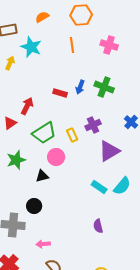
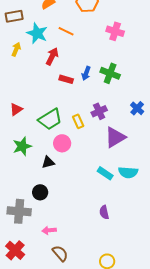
orange line: (72, 45) -> (66, 31), moved, turned -56
red arrow: (27, 106) -> (52, 56), moved
cyan semicircle: (122, 186) -> (128, 172), turned 54

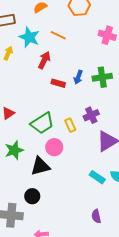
green cross: (110, 73) -> (102, 77), turned -30
black triangle: (48, 162) -> (40, 166), size x1.5

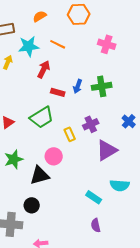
cyan star: (29, 37) -> (29, 46), turned -30
green trapezoid: (42, 123) -> (42, 117), moved
cyan rectangle: (97, 177) -> (94, 197), moved

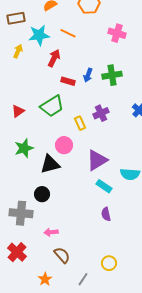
purple triangle: (107, 150) -> (97, 160), moved

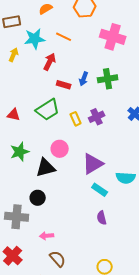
pink cross: (117, 33) -> (113, 37), size x1.4
red triangle: (18, 111) -> (14, 115), turned 48
yellow rectangle: (80, 123) -> (76, 119), moved

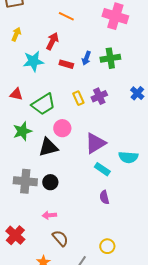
cyan star: (35, 39) -> (33, 61), moved
green trapezoid: (48, 110) -> (43, 104), moved
black circle: (38, 198) -> (50, 182), moved
gray cross: (17, 217) -> (25, 181), moved

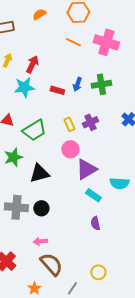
orange line: (66, 16) -> (73, 42), moved
red arrow: (52, 41) -> (32, 64), moved
pink circle: (62, 128) -> (70, 149), moved
brown semicircle: (60, 238) -> (51, 264), size x1.4

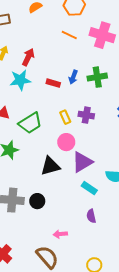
purple cross: (90, 122) -> (86, 115), turned 35
black triangle: (39, 173) -> (50, 166), moved
pink arrow: (40, 241) -> (60, 234), moved

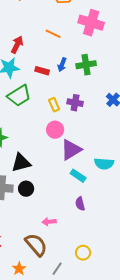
orange line: (69, 35) -> (53, 34), moved
green trapezoid: (30, 123) -> (19, 96), moved
black triangle: (50, 166) -> (21, 163), moved

